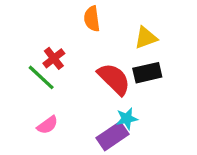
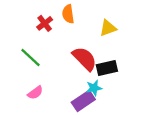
red cross: (54, 58) -> (45, 23), moved
black rectangle: (147, 73) -> (107, 68), moved

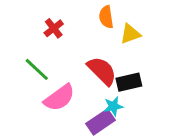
orange semicircle: (68, 14) -> (106, 17), moved
pink semicircle: (35, 93) -> (59, 98), moved, size x1.6

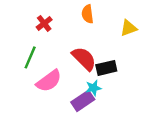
yellow triangle: (130, 34) -> (129, 28), moved
green line: (37, 69) -> (30, 57), turned 70

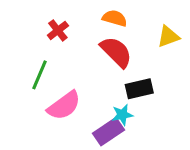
orange semicircle: (88, 14) -> (115, 18), turned 114
red semicircle: (84, 59) -> (116, 52), moved

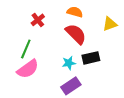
pink semicircle: (64, 106) -> (28, 69), moved
cyan star: (122, 115) -> (69, 63), moved

